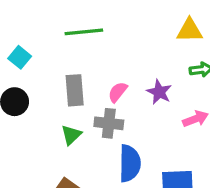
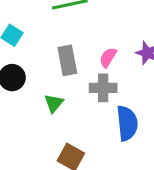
green triangle: (71, 135) -> (54, 103), moved

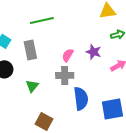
gray rectangle: (67, 60) -> (30, 50), moved

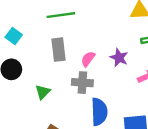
gray rectangle: (30, 50) -> (59, 50), moved

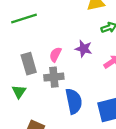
gray rectangle: (59, 50) -> (29, 64), moved

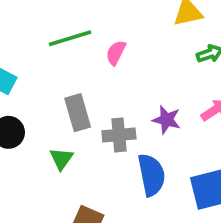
purple star: (84, 49) -> (167, 120), moved
pink semicircle: (55, 55) -> (116, 53), moved

